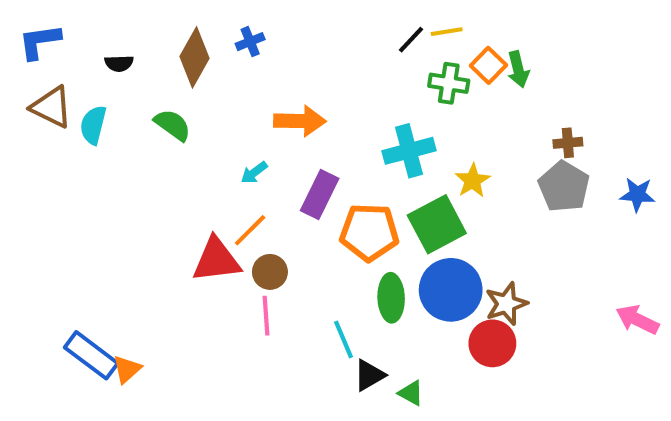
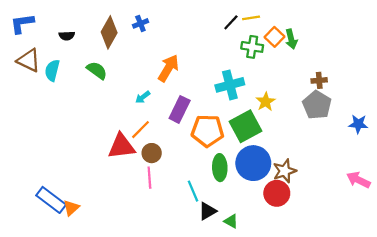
orange arrow: (300, 121) -> (168, 68), turned -60
blue star: (637, 194) -> (358, 124), moved

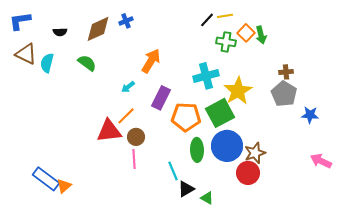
brown diamond: (109, 32) -> (98, 29), turned 36
yellow star: (266, 102) -> (238, 91), size x1.6
blue star: (358, 124) -> (310, 115), moved

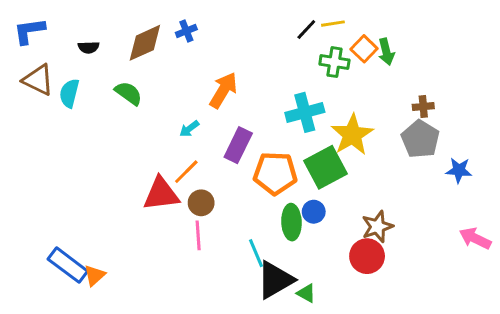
blue circle: (227, 146) -> (314, 212), moved, size x0.5
black triangle: (186, 189) -> (275, 280), size x1.6

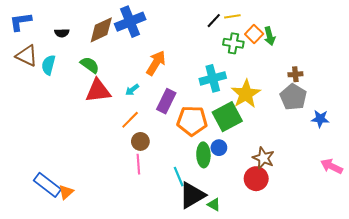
blue cross: (186, 31) -> (130, 22), size x2.0
red triangle: (161, 194) -> (98, 91), moved
brown star: (377, 227) -> (263, 158), turned -30

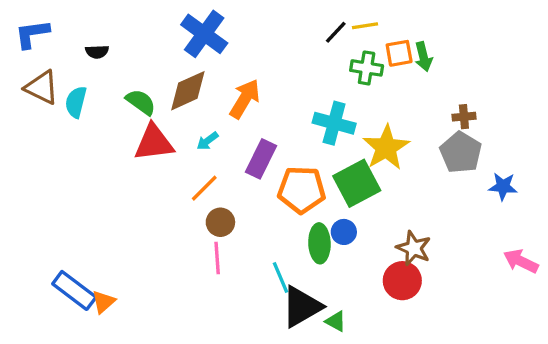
blue cross: (130, 22) -> (204, 34), turned -32
brown diamond: (101, 30) -> (188, 91), moved
orange square: (254, 34) -> (399, 53), turned 36
cyan cross: (213, 78) -> (334, 123), turned 30

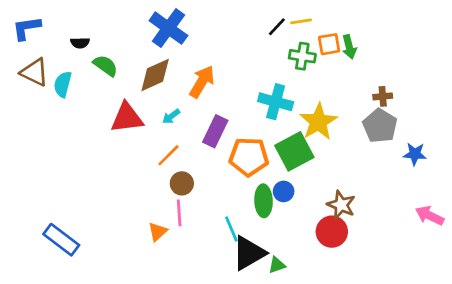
green semicircle: (141, 102) -> (105, 66), moved
orange triangle: (103, 302) -> (158, 232), moved
green triangle: (336, 321) -> (277, 265), turned -48

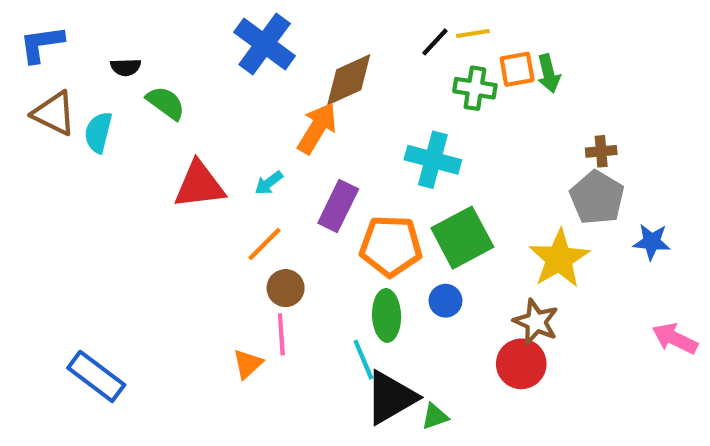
brown diamond: (155, 75) -> (349, 80), moved
yellow star: (318, 122) -> (559, 259), moved
green ellipse: (263, 201) -> (387, 315), moved

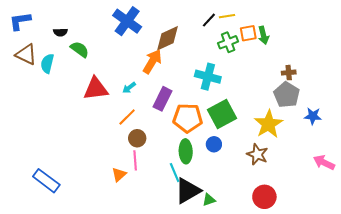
green cross: (475, 88) -> (228, 42), turned -30
red circle: (521, 364) -> (264, 197), moved

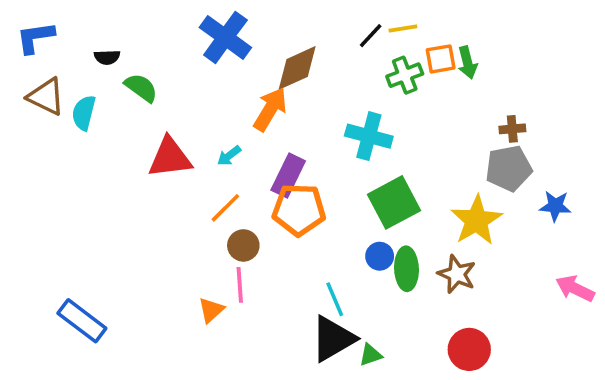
gray pentagon: (287, 95) -> (509, 168), turned 30
orange pentagon: (188, 118) -> (299, 210), moved
green ellipse: (186, 151) -> (406, 269), moved
cyan line: (175, 173) -> (335, 299), moved

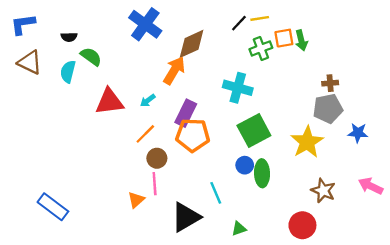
cyan semicircle: (84, 113) -> (68, 72), moved
brown star: (457, 274) -> (323, 191), moved
black triangle: (333, 339) -> (186, 217), moved

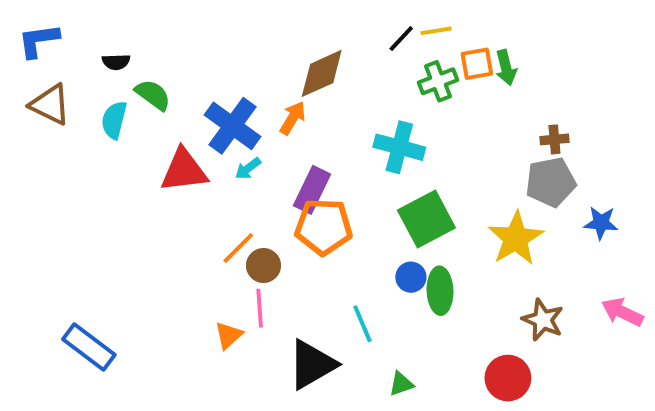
blue cross: (145, 24) -> (232, 126), moved
orange arrow: (174, 70) -> (293, 118), size x0.7
orange line: (145, 134) -> (238, 248), moved

